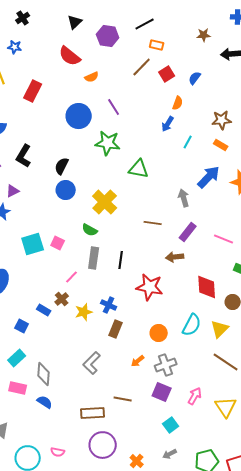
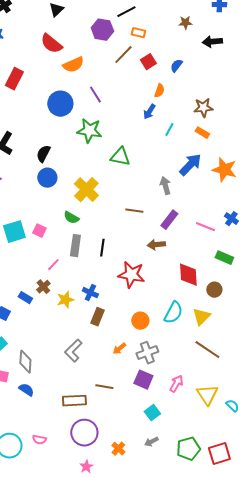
purple hexagon: (108, 36) -> (102, 30), moved
orange semicircle: (92, 77) -> (73, 65), size x1.5

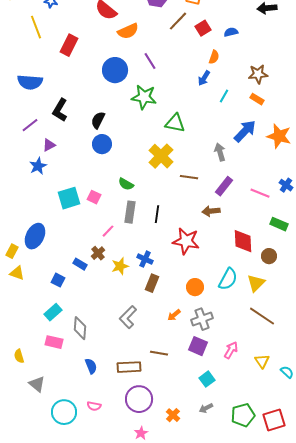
blue semicircle: (176, 66) -> (231, 32), turned 40
yellow cross: (86, 190) -> (161, 156), moved
blue semicircle: (26, 390) -> (91, 366), moved, turned 35
yellow triangle: (207, 395) -> (262, 361), size x0.7

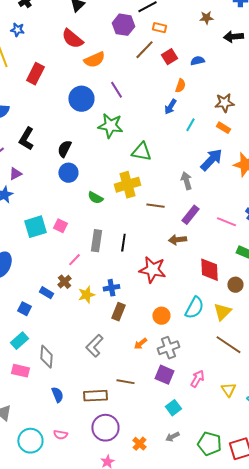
yellow cross: (161, 156) -> (127, 185), turned 30
green semicircle: (126, 184) -> (95, 198), moved
blue cross: (145, 259) -> (111, 288), turned -35
green pentagon: (243, 415) -> (209, 444), turned 30

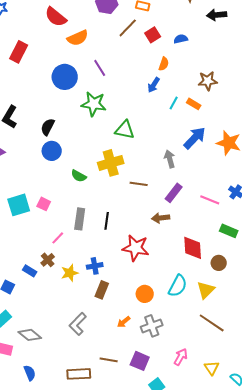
orange rectangle: (223, 128) -> (194, 104), moved
gray diamond: (46, 357) -> (30, 335), turned -55
purple square: (164, 375) -> (140, 361), moved
blue semicircle: (57, 395) -> (30, 373), moved

